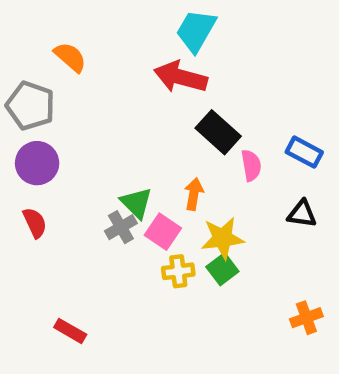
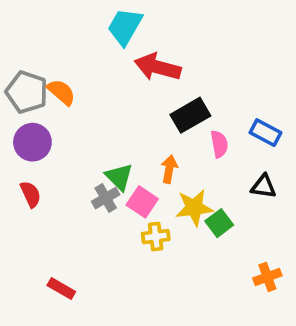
cyan trapezoid: (196, 31) -> (125, 27), moved
orange semicircle: (70, 57) -> (61, 92), moved
black rectangle: (218, 132) -> (190, 115), turned -72
green square: (222, 269) -> (219, 223), moved

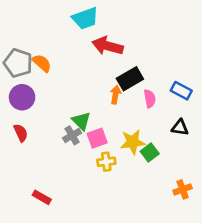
cyan trapezoid: (125, 27) -> (85, 18), turned -140
orange arrow: (169, 169) -> (115, 95), moved
pink square: (142, 202) -> (97, 138), turned 36

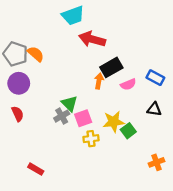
pink semicircle: (150, 99) -> (128, 84), turned 77

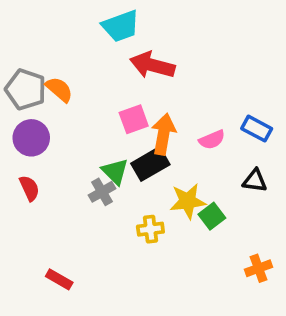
black rectangle: (111, 67) -> (150, 164), moved
orange arrow: (99, 81) -> (163, 134), size x1.5
pink square: (83, 118) -> (134, 119), moved

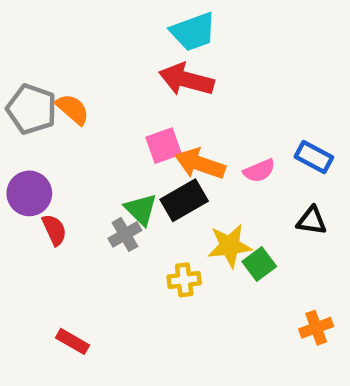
cyan trapezoid: (121, 26) -> (193, 32), moved
orange arrow: (163, 134) -> (200, 164), turned -81
purple circle: (31, 138) -> (29, 193), moved
red semicircle: (29, 188) -> (54, 230), moved

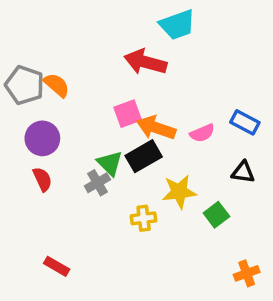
cyan trapezoid: (193, 32) -> (177, 25), moved
purple circle: (29, 193) -> (42, 138), moved
green square: (259, 264) -> (216, 215), moved
orange cross: (316, 328) -> (247, 273), moved

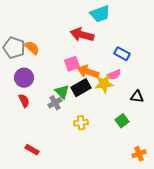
blue rectangle: (245, 122) -> (122, 54), moved
yellow star: (179, 192) -> (104, 84), moved

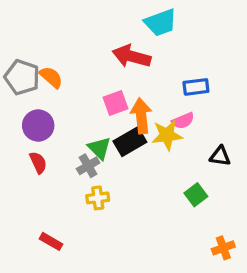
blue rectangle: (122, 54) -> (196, 87), turned -35
orange arrow: (88, 72) -> (141, 116), turned 65
yellow cross: (81, 123) -> (98, 198), moved

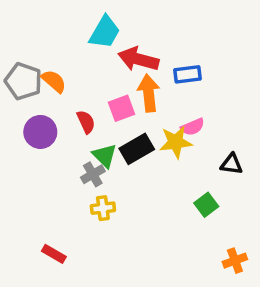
cyan trapezoid: (161, 22) -> (105, 32), moved, turned -40
blue rectangle: (196, 87) -> (188, 74), moved
orange arrow: (141, 116) -> (149, 93), moved
red semicircle: (38, 163) -> (86, 122), moved

